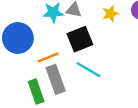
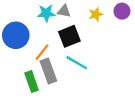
orange line: (48, 57) -> (42, 52), turned -30

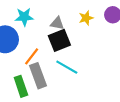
gray triangle: (64, 11) -> (57, 23), moved
cyan star: (46, 13) -> (24, 17), moved

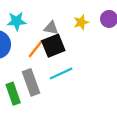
orange line: (32, 56) -> (35, 49), moved
cyan line: (67, 67) -> (61, 74), turned -55

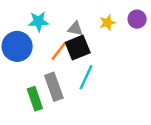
cyan line: (61, 74) -> (86, 77), turned -40

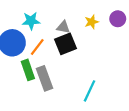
orange line: (59, 51) -> (37, 47), moved
cyan line: (86, 77) -> (89, 91), moved
green rectangle: (35, 99) -> (28, 70), moved

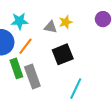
yellow star: (92, 22) -> (66, 22), moved
black square: (65, 44) -> (63, 54), moved

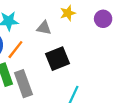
yellow star: (66, 22) -> (68, 13), moved

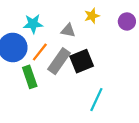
gray rectangle: (23, 84) -> (59, 61), moved, turned 55

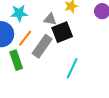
black square: (82, 61) -> (62, 32), moved
cyan line: (96, 100) -> (72, 68), moved

